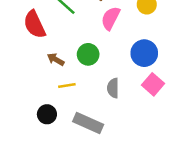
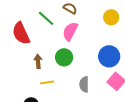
pink semicircle: (111, 18) -> (70, 31), moved
brown arrow: (56, 59) -> (38, 61), turned 56

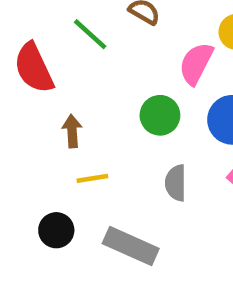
pink semicircle: (70, 31) -> (196, 63), moved
green circle: (64, 57) -> (160, 115), moved

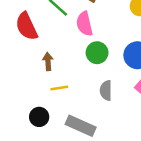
pink semicircle: (196, 63) -> (84, 24), moved, turned -40

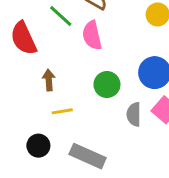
green circle: (97, 53) -> (107, 85), moved
gray semicircle: (106, 90) -> (134, 114), moved

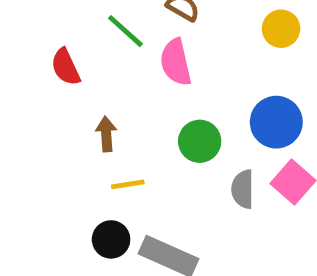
red semicircle: (23, 38) -> (66, 67), size x0.7
black circle: (38, 146) -> (111, 239), moved

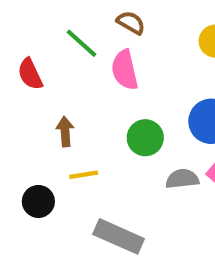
gray semicircle: (243, 189) -> (182, 179), turned 84
black circle: (111, 239) -> (38, 201), moved

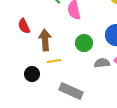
red semicircle: (30, 74) -> (24, 26), moved
brown arrow: (65, 132) -> (45, 40), size x1.5

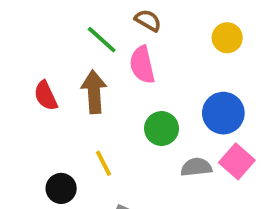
brown arrow: (45, 40) -> (94, 92), moved
yellow line: (54, 61) -> (104, 163), turned 72

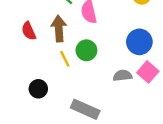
green circle: (162, 129) -> (86, 50), moved
yellow line: (104, 163) -> (65, 59), moved

